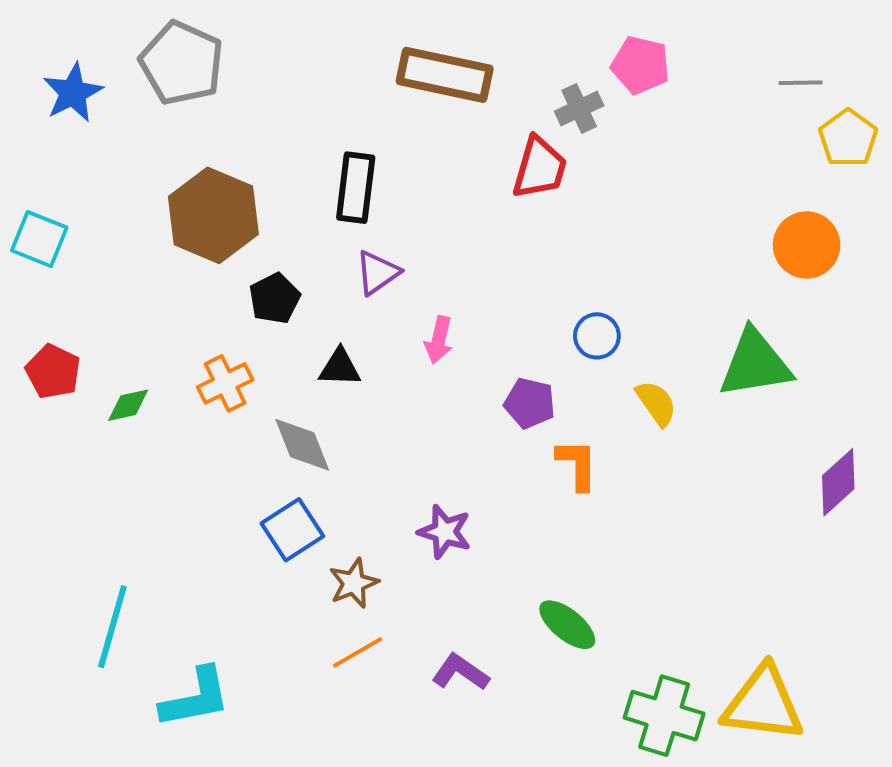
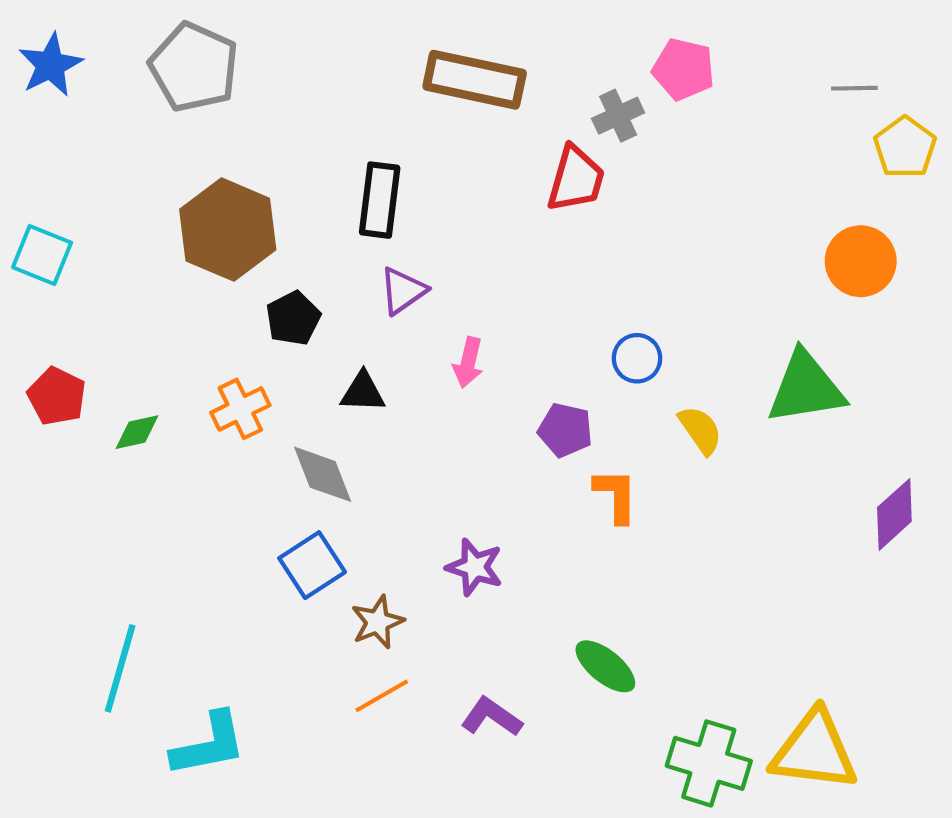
blue star: (73, 93) -> (50, 65), moved

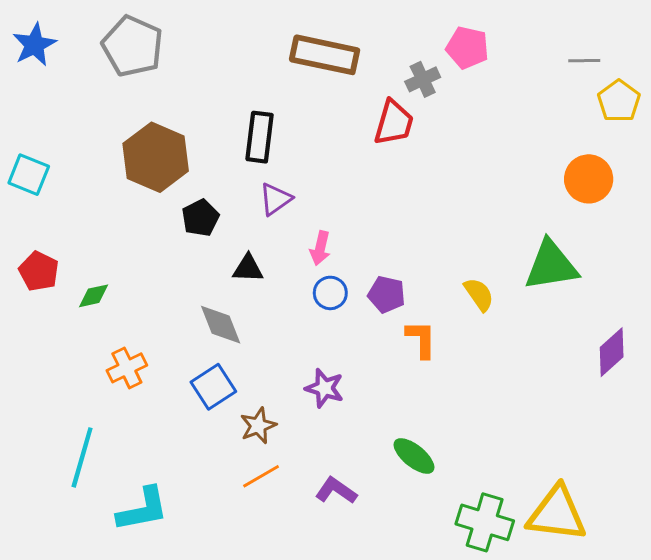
blue circle: (637, 358) -> (330, 293), moved
orange cross: (240, 409) -> (127, 368), moved

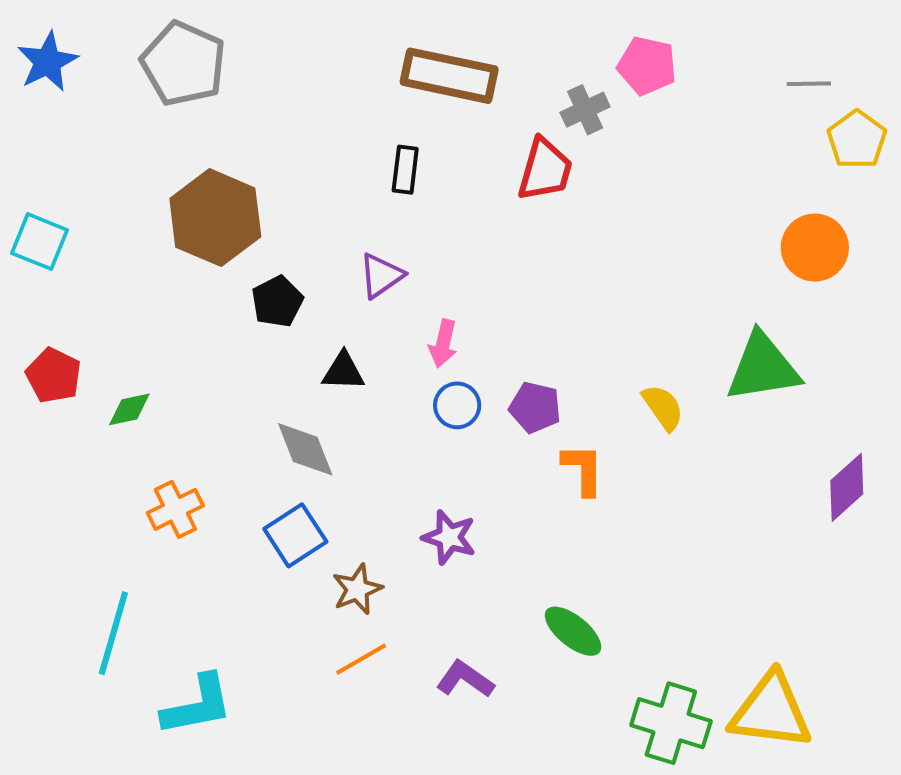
black rectangle: (260, 137) -> (405, 170), moved, size x0.7

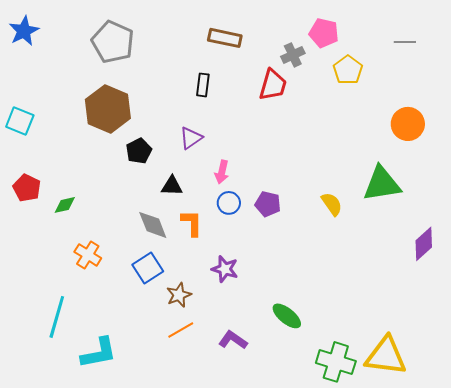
gray pentagon: (183, 64) -> (113, 42), moved
brown rectangle: (449, 76) -> (225, 38), size x0.7
yellow pentagon: (857, 140) -> (348, 70), moved
orange L-shape: (583, 469) -> (192, 223), moved
orange cross: (175, 509) -> (88, 255), turned -32

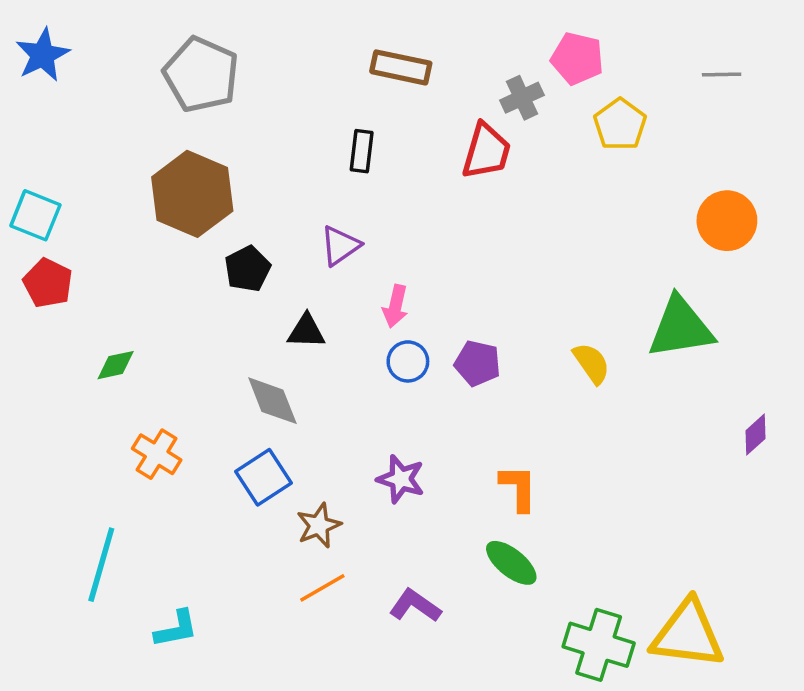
red pentagon: (27, 188) -> (48, 283), moved
orange L-shape: (192, 223) -> (518, 488), moved
purple diamond: (424, 244) -> (755, 435), size x0.7
cyan L-shape: (99, 353) -> (176, 629), size x0.7

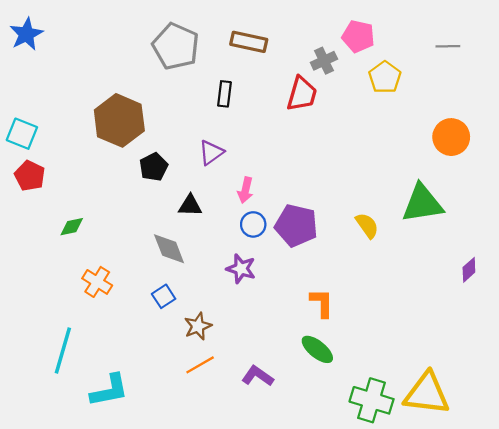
gray pentagon: (201, 75) -> (176, 46), moved
purple pentagon: (477, 363) -> (296, 226), size x1.5
blue square: (264, 477) -> (164, 296), size x0.7
purple star: (401, 479) -> (241, 269), moved
cyan L-shape: (176, 629) -> (109, 390), size x1.4

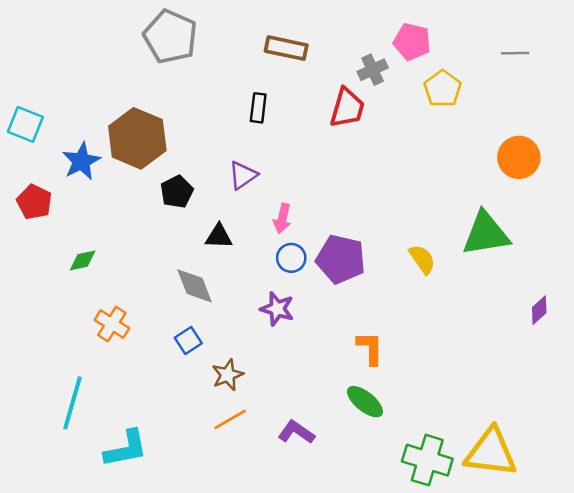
blue star: (26, 34) -> (81, 161), moved
gray pentagon: (176, 46) -> (170, 37), moved
cyan square: (22, 134) -> (25, 124), moved

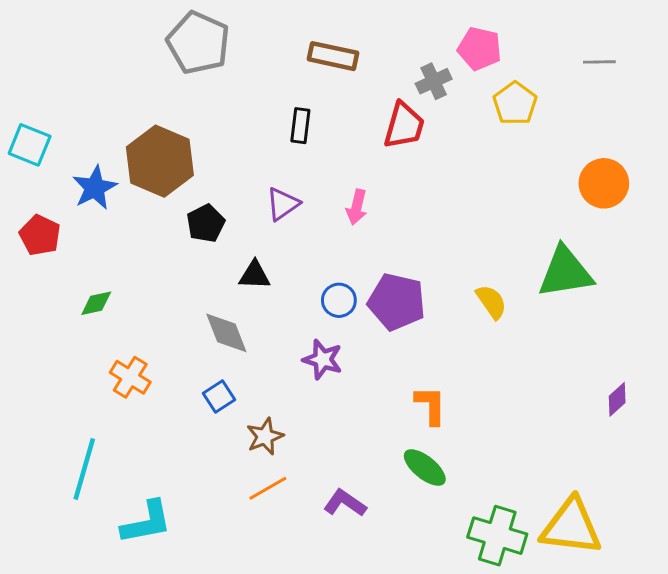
pink arrow: (282, 218) -> (357, 207), moved
purple diamond: (539, 310) -> (617, 399), moved

